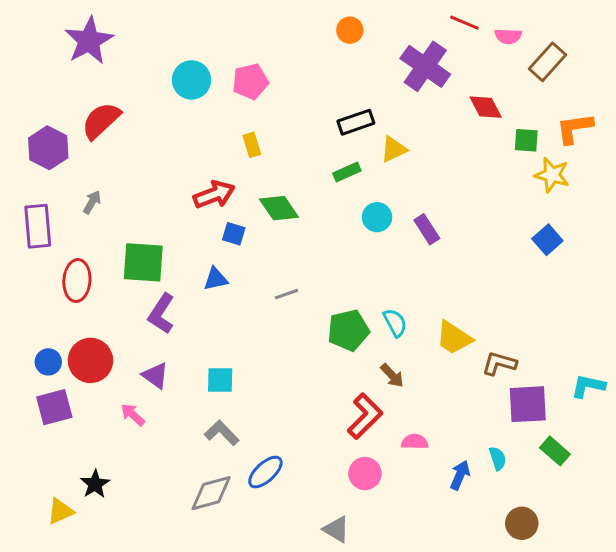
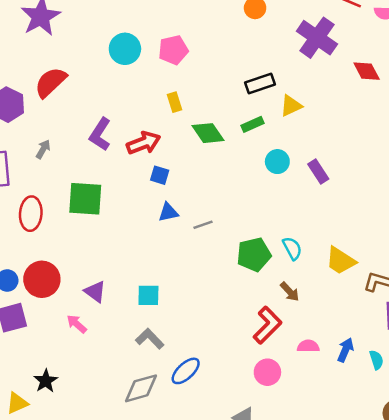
green diamond: (279, 208) -> (208, 133), moved
blue triangle: (216, 279) -> (168, 212), moved
purple L-shape: (161, 314) -> (100, 134), moved
blue arrow: (460, 475) -> (345, 350), moved

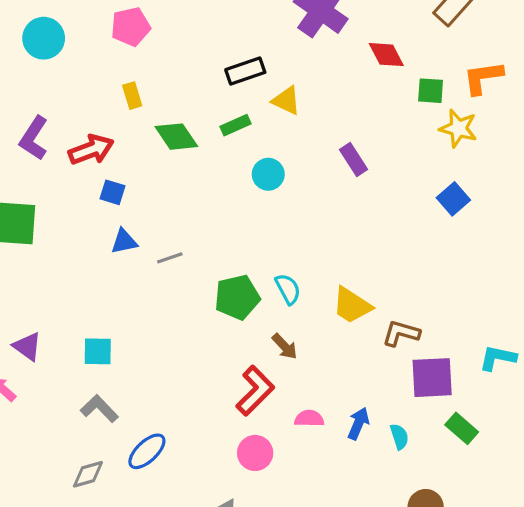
cyan circle: (125, 49) -> (44, 38), moved
yellow triangle: (291, 106) -> (286, 100), turned 50
purple rectangle: (318, 171) -> (353, 159), moved
gray diamond: (141, 388) -> (88, 474), size x0.7

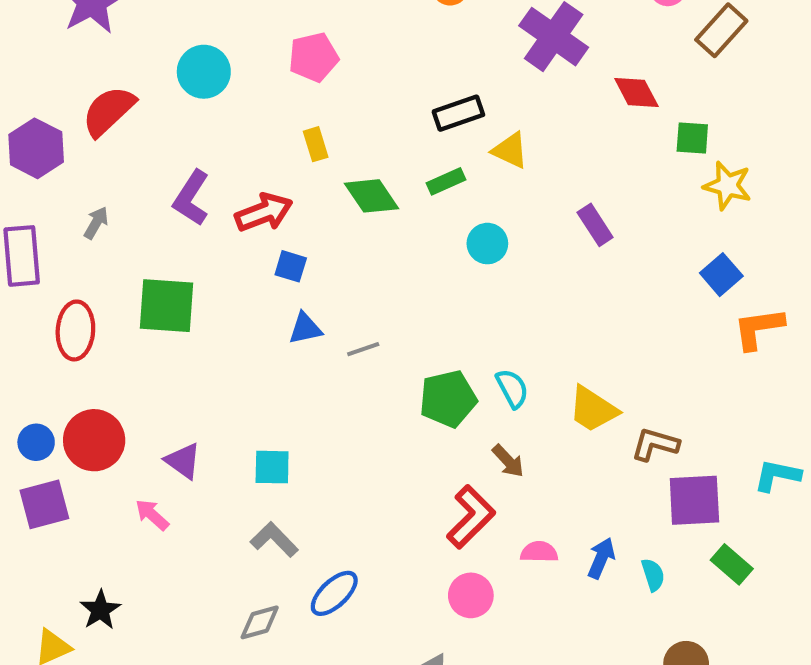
orange L-shape: (483, 78) -> (759, 328), moved

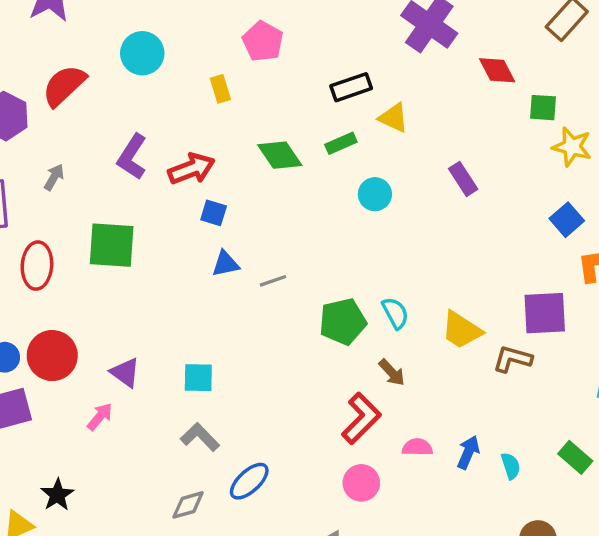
pink pentagon: (314, 57) -> (263, 41), moved, turned -30
yellow rectangle: (316, 144) -> (220, 89), moved
purple square: (694, 500) -> (545, 313), moved
pink arrow: (152, 515) -> (100, 417), turned 88

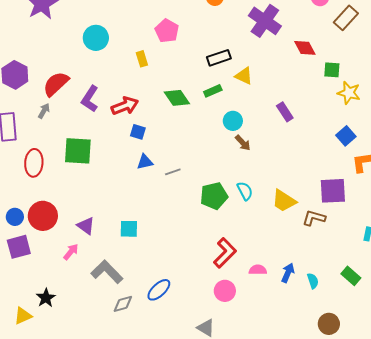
red semicircle: (64, 86) -> (56, 84), moved
brown arrow: (392, 373) -> (243, 143), moved
gray L-shape: (200, 437) -> (107, 272), moved, size x1.4

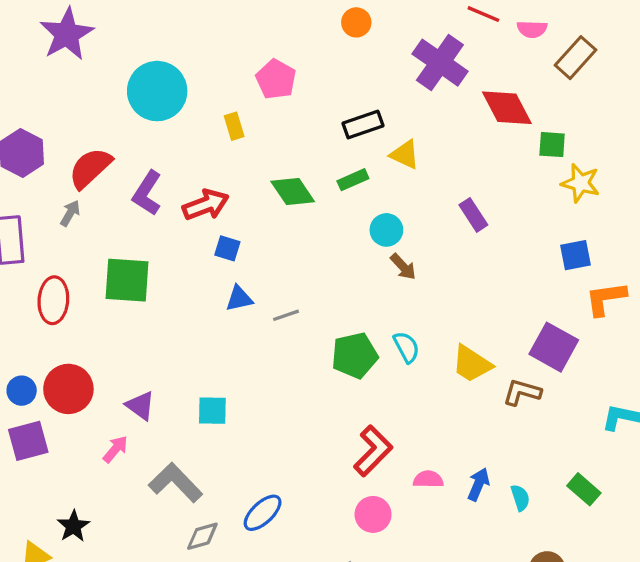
cyan circle: (96, 38) -> (157, 91), size x1.4
red diamond: (305, 48) -> (507, 108), size x1.4
blue square: (346, 136) -> (576, 255), turned 30
purple square: (333, 191) -> (554, 347), turned 32

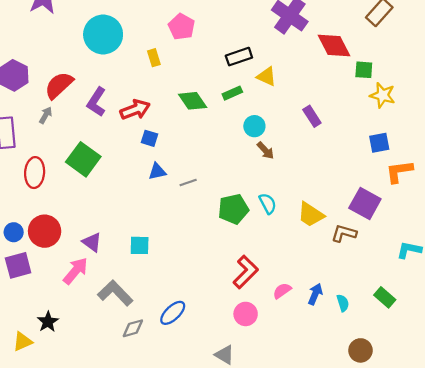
green square: (127, 280) -> (83, 159), turned 32
pink arrow: (115, 449) -> (75, 271), size x1.5
pink semicircle: (428, 479) -> (282, 291), turned -36

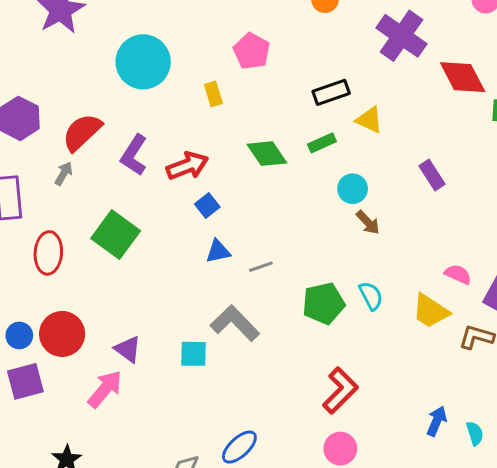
blue square: (149, 138) -> (207, 206), turned 35
pink semicircle: (282, 291) -> (458, 274), moved, turned 60
gray L-shape: (115, 293) -> (235, 323), moved

